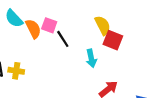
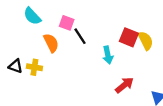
yellow semicircle: (103, 25) -> (146, 41), moved
orange semicircle: (33, 29) -> (51, 43), moved

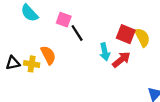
orange semicircle: (51, 43) -> (48, 55), moved
black triangle: (16, 66) -> (13, 63), turned -32
red arrow: (124, 85) -> (121, 60), moved

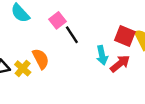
pink square: (64, 20) -> (58, 20), turned 32
yellow cross: (32, 64) -> (23, 68), turned 32

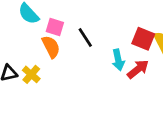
pink square: (58, 20) -> (55, 27), moved, turned -35
orange semicircle: (41, 59) -> (51, 47), moved

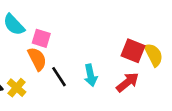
black line: (85, 38) -> (59, 77), moved
cyan arrow: (118, 60) -> (91, 75), moved

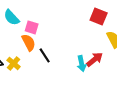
red square: (133, 51) -> (99, 16), moved
cyan arrow: (91, 75) -> (82, 63), moved

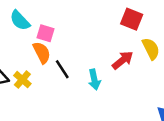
red arrow: (95, 59) -> (123, 60), moved
cyan arrow: (82, 63) -> (94, 80), moved

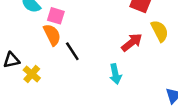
yellow cross: (22, 80) -> (32, 74), moved
cyan arrow: (94, 80) -> (115, 74), moved

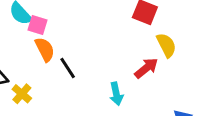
pink square: (56, 16) -> (38, 25), moved
red arrow: (132, 42) -> (146, 68), moved

